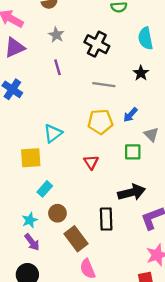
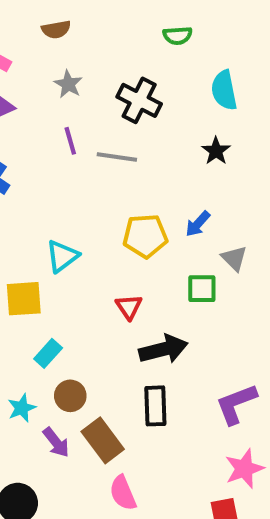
gray line: (104, 85) -> (117, 157), moved
black arrow: (132, 192) -> (163, 349), moved
purple arrow: (32, 242) -> (56, 442), moved

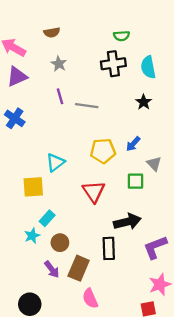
black cross: (139, 100) -> (113, 64), moved, turned -35
red triangle: (129, 307) -> (94, 192), size x1.5
black arrow: (163, 349) -> (127, 222), moved
cyan star: (22, 408) -> (32, 236), moved
brown rectangle: (103, 440) -> (79, 268), turned 60

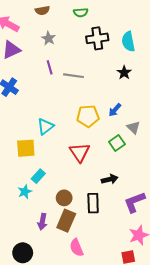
green semicircle: (122, 36) -> (81, 13), moved
green square: (135, 181) -> (117, 143), turned -35
black arrow: (127, 222) -> (110, 179), size x0.7
brown circle: (60, 243) -> (64, 198), moved
purple arrow: (52, 269) -> (42, 222), turned 49

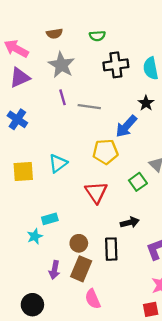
gray star: (49, 38) -> (61, 65), size x1.6
blue arrow: (115, 110) -> (126, 126), moved, size x1.5
yellow square: (26, 148) -> (23, 171), moved
cyan rectangle: (38, 176) -> (50, 219), turned 32

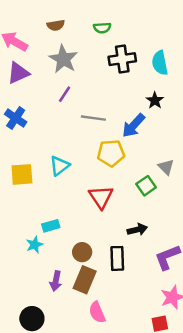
purple line: (63, 97) -> (65, 94), turned 49
gray line: (89, 107) -> (93, 118), moved

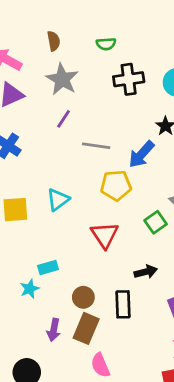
brown semicircle: (56, 25) -> (54, 41), turned -90

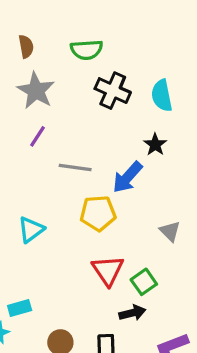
green semicircle: (106, 44) -> (87, 50), size x1.4
black cross: (129, 79) -> (113, 91), turned 32
green square: (156, 222) -> (144, 282), moved
red triangle: (105, 235) -> (108, 270), moved

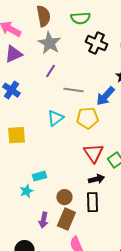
brown semicircle: (26, 46) -> (43, 16), size x1.5
cyan triangle: (31, 230) -> (55, 118), moved
black arrow: (132, 313) -> (96, 179), moved

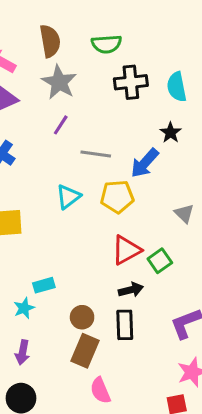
black cross: (96, 43) -> (131, 82), turned -30
red triangle: (93, 153) -> (126, 250), turned 35
purple arrow: (43, 220) -> (23, 352), moved

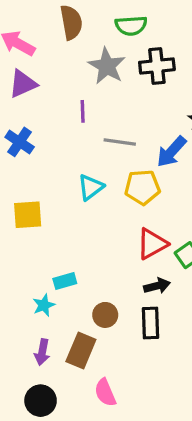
gray star: (59, 82) -> (107, 66), moved
purple line: (61, 125) -> (83, 111), turned -35
brown rectangle: (85, 351) -> (81, 351), moved
pink semicircle: (100, 390) -> (105, 393), moved

